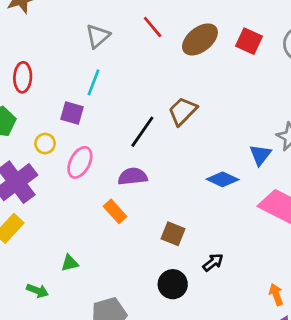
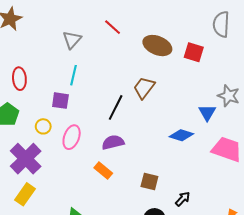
brown ellipse: (200, 39) -> (157, 46), moved, turned 68
red square: (249, 41) -> (194, 52), moved

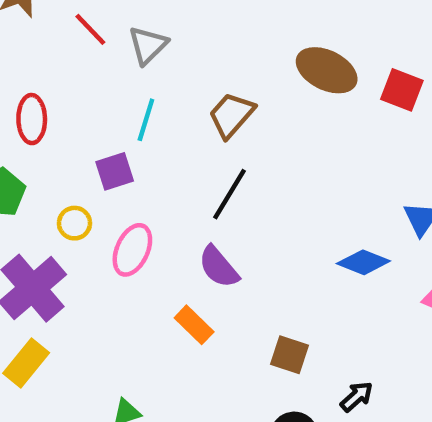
red line: (113, 27) -> (90, 29), moved
brown trapezoid: (144, 88) -> (231, 115), moved
purple square: (60, 101) -> (115, 171), turned -30
purple semicircle: (113, 142) -> (219, 267), turned -120

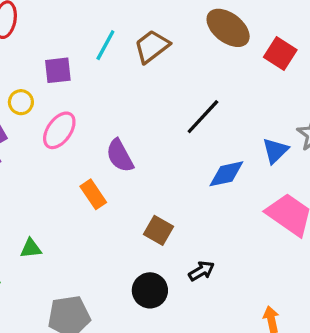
cyan line: (146, 120) -> (105, 45), moved
black line: (229, 194) -> (203, 117), moved
blue diamond: (363, 262) -> (226, 174), turned -45

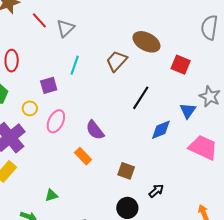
brown trapezoid: (152, 46) -> (117, 61), moved
red square: (280, 53) -> (181, 65), moved

